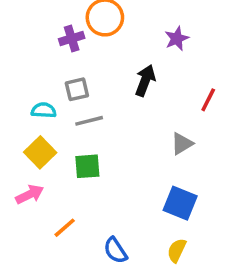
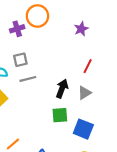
black arrow: (145, 81) -> (62, 89), moved
red line: (208, 100) -> (88, 66), moved
green square: (87, 166) -> (60, 115), moved

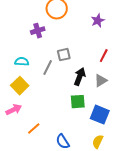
purple cross: (17, 29) -> (38, 31), moved
gray square: (20, 60) -> (64, 55), moved
gray line: (28, 79) -> (48, 68), turned -49

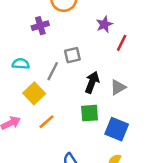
purple star: (98, 21) -> (104, 24), moved
red line: (104, 56) -> (122, 43), moved
yellow square: (20, 86) -> (34, 93), moved
orange line: (34, 129) -> (46, 122), moved

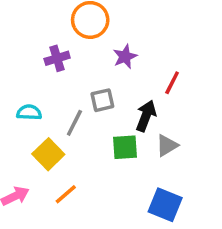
purple star: (104, 24) -> (125, 57), moved
black arrow: (92, 82) -> (146, 116), moved
green square: (90, 113) -> (125, 147), moved

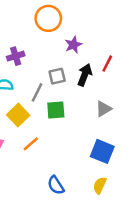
purple cross: (57, 58) -> (16, 56), moved
black arrow: (146, 116) -> (85, 75), moved
green square: (125, 147) -> (56, 110), moved

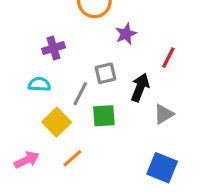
black arrow: (85, 75) -> (140, 87), moved

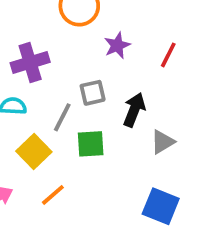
purple cross: (54, 48) -> (30, 62), size x1.4
red line: (168, 58) -> (168, 55), moved

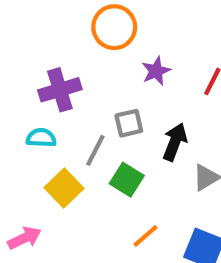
green square: (91, 144) -> (127, 180), turned 36
orange line: (53, 195) -> (146, 236), moved

